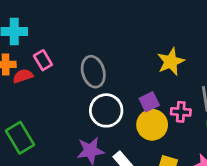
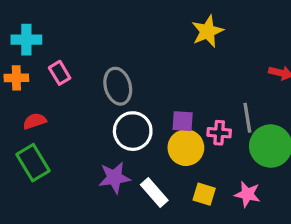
yellow star: (171, 62) -> (208, 31), moved
red semicircle: (23, 76) -> (35, 121), moved
purple square: (149, 102) -> (183, 121), turned 30

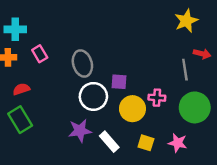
yellow star: (208, 31) -> (186, 21), moved
gray line: (247, 118) -> (185, 70), moved
purple square: (183, 121) -> (119, 82), moved

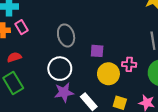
pink rectangle: (40, 54) -> (22, 27), moved
white circle: (93, 96) -> (60, 69), moved

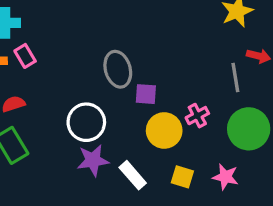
gray ellipse: (66, 35) -> (118, 69), moved
pink cross: (129, 64) -> (197, 116), turned -32

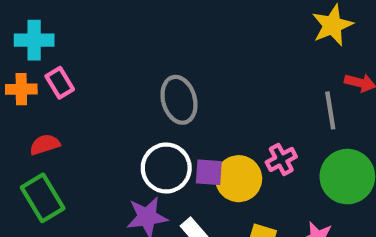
purple square: (146, 94) -> (209, 172), moved
white circle: (86, 122) -> (166, 168), moved

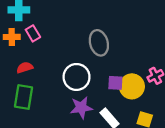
white circle: (166, 168) -> (77, 77), moved
green rectangle: (43, 198) -> (24, 97), turned 40

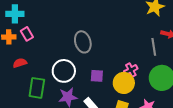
yellow circle: (132, 86) -> (124, 83), moved
green rectangle: (24, 97) -> (37, 88), moved

